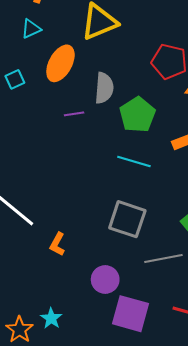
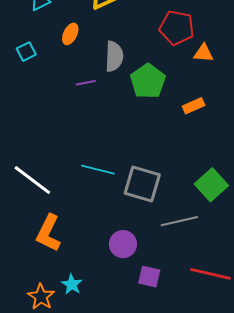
orange ellipse: (60, 63) -> (70, 34), size x0.6
cyan line: (134, 162) -> (98, 170), moved
orange L-shape: (57, 244) -> (48, 233), moved, size x1.6
purple square: (131, 314) -> (149, 277), size x0.6

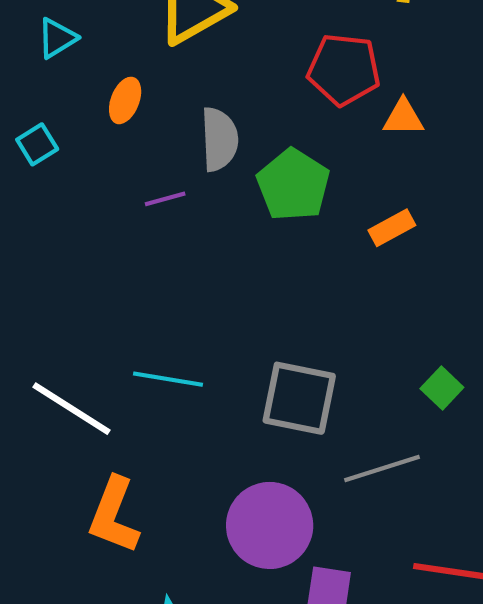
cyan line: (98, 170) -> (168, 379), moved
green square: (211, 185) -> (442, 388), size x0.6
purple circle: (123, 244) -> (270, 525), size x1.5

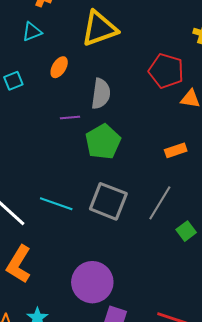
green pentagon: (293, 185) -> (103, 142), moved
gray square: (299, 398) -> (108, 201), moved
gray line: (382, 468) -> (160, 203), moved, turned -51

